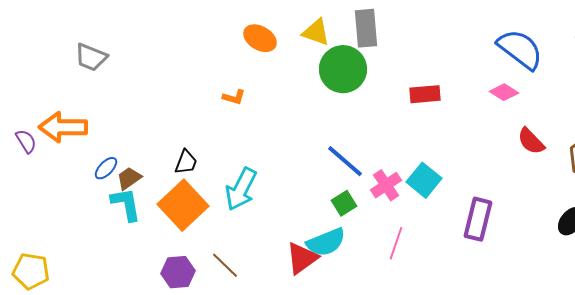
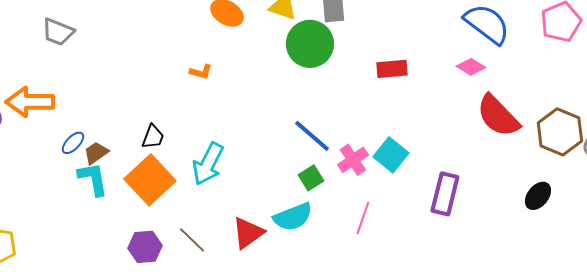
red semicircle: (531, 141) -> (498, 116), size x1.6
red triangle: (302, 258) -> (248, 233), moved

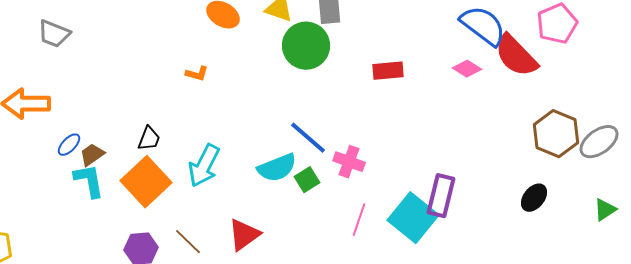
red semicircle: (498, 116) -> (516, 56), moved
cyan square: (391, 155) -> (413, 218), moved, size x1.4
pink cross: (353, 160) -> (349, 162), turned -36
cyan semicircle: (293, 217) -> (277, 168), moved

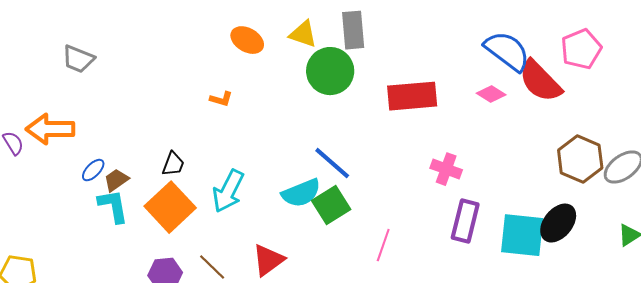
red rectangle: (388, 71) -> (412, 96), size x1.6
pink cross: (349, 162) -> (446, 169), moved
green square: (307, 180) -> (331, 205), size x1.5
black ellipse: (534, 198) -> (558, 223), size x1.4
cyan square: (413, 218) -> (522, 235), moved, turned -33

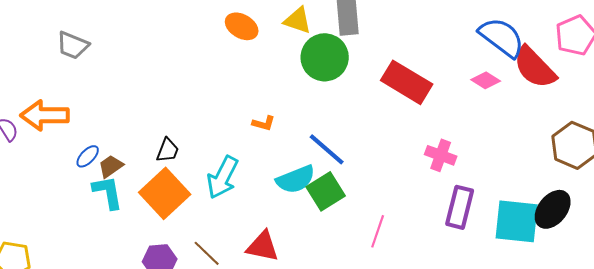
red rectangle: (412, 96) -> (407, 82), turned 36
orange L-shape: (221, 99) -> (264, 123), moved
red triangle: (268, 260) -> (263, 246), turned 48

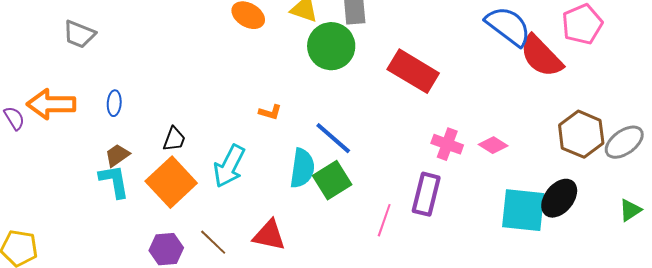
pink diamond: (486, 80) -> (493, 145), moved
blue ellipse: (88, 156) -> (114, 103), moved, turned -40
cyan semicircle: (296, 179) -> (302, 168), turned -60
purple rectangle: (460, 207) -> (426, 194), moved

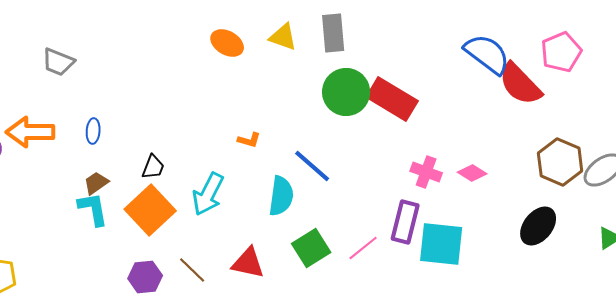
green circle: (331, 46) -> (346, 92), moved
green square: (332, 180) -> (311, 248), moved
cyan square: (523, 210) -> (441, 244), moved
pink line: (384, 220) -> (363, 248), turned 32

